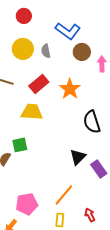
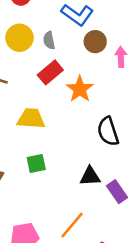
red rectangle: (39, 84) -> (50, 72), moved
green square: (20, 145) -> (36, 163), moved
black triangle: (78, 157) -> (90, 176), turned 42

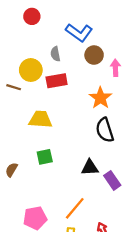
yellow circle: (20, 38) -> (31, 70), moved
red rectangle: (50, 72) -> (57, 81), turned 30
orange star: (80, 89) -> (100, 98), moved

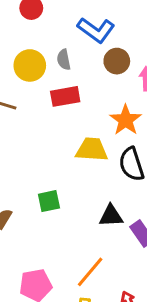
yellow circle: (31, 70) -> (30, 65), moved
yellow trapezoid: (40, 119) -> (92, 150), moved

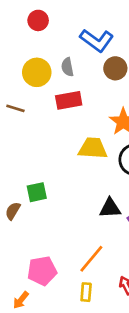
green square: (49, 201) -> (37, 192), moved

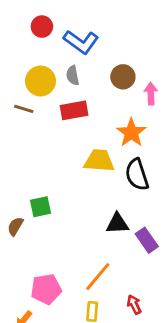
blue L-shape: (97, 40) -> (81, 42), moved
brown line: (15, 108) -> (24, 109), moved

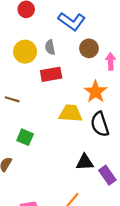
blue L-shape: (81, 42) -> (72, 21), moved
brown line: (24, 109) -> (12, 99), moved
green square: (41, 207) -> (25, 137), moved, turned 35

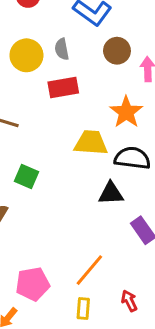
black semicircle: (100, 124) -> (132, 158), turned 115
black triangle: (85, 162) -> (111, 193), moved

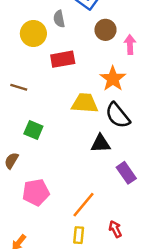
gray semicircle: (62, 49) -> (59, 19), moved
black semicircle: (132, 158) -> (118, 115), turned -136
pink pentagon: (33, 284) -> (36, 192), moved

